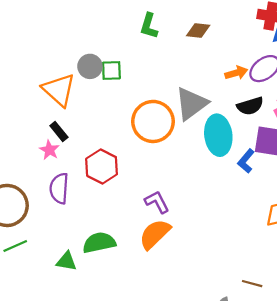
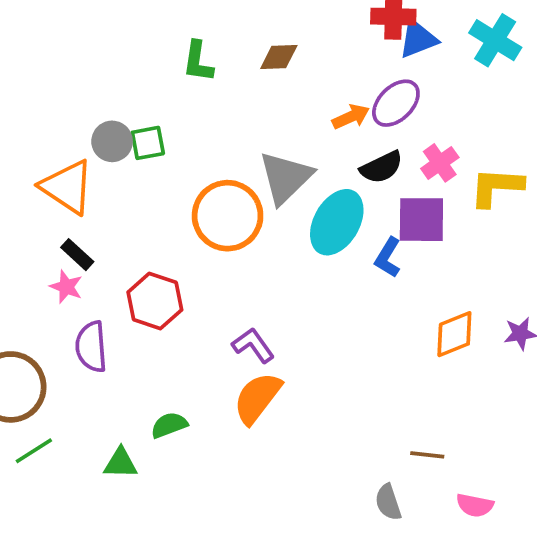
cyan ellipse: (218, 135) -> (337, 222), turned 45
green semicircle: (99, 243) -> (169, 425), size x0.7

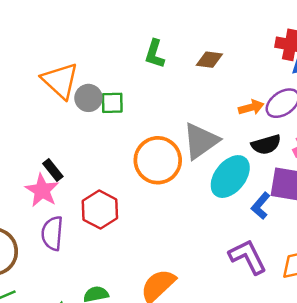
orange triangle: (67, 187) -> (60, 81), moved
pink star: (66, 287) -> (42, 190), size x1.5
purple L-shape: (253, 345) -> (248, 257), moved, size x1.4

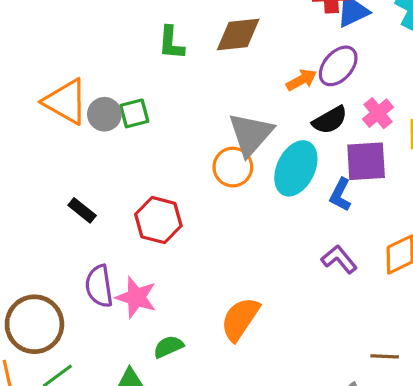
brown diamond: (209, 60) -> (238, 34), size x1.4
orange circle: (158, 160) -> (233, 167), moved, size x0.7
pink star: (42, 190) -> (136, 297), moved
red hexagon: (100, 210) -> (158, 220), moved
purple L-shape: (248, 257) -> (339, 259), size x0.7

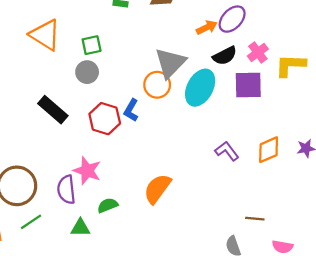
gray circle: (104, 114) -> (87, 72), moved
blue L-shape: (340, 195) -> (131, 110), moved
black rectangle: (82, 210) -> (53, 110), size x1.6
purple semicircle: (99, 286) -> (66, 190), moved

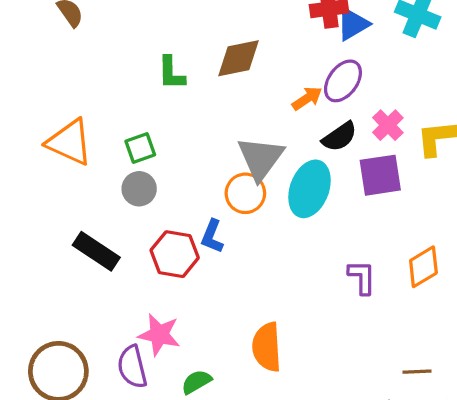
purple L-shape: (227, 151) -> (362, 277), turned 45
orange semicircle: (157, 189) -> (267, 347), turned -32

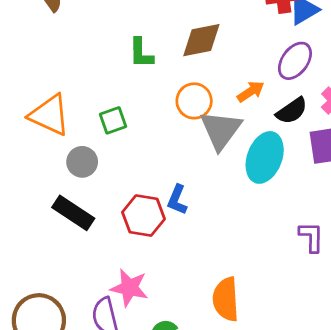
orange arrow: (307, 98) -> (251, 91), moved
gray circle: (139, 189) -> (82, 162), moved
orange circle: (245, 193) -> (194, 101), moved

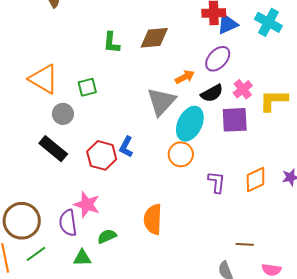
orange circle: (194, 101) -> (181, 154), moved

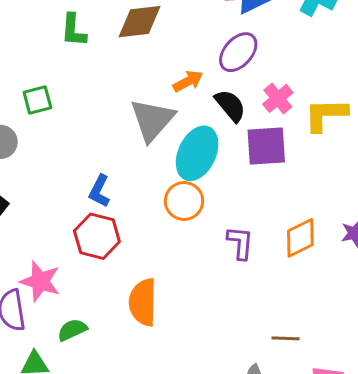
black semicircle: (212, 93) -> (230, 106), turned -100
red hexagon: (102, 155) -> (97, 236), moved

